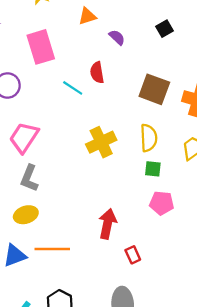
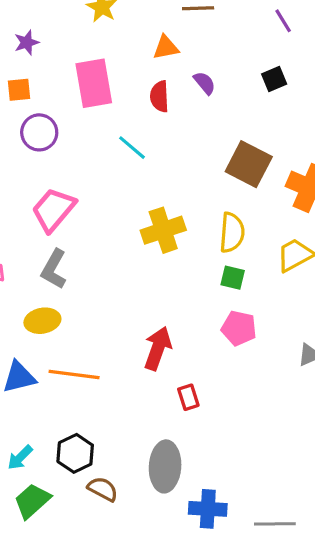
red semicircle: (97, 73) -> (159, 96), moved

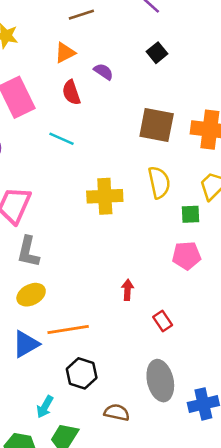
yellow cross: (163, 230) -> (105, 196), turned 32
green square: (233, 278) -> (190, 214), moved
red arrow: (158, 348) -> (128, 290), size x0.6
black hexagon: (75, 453) -> (82, 373), moved

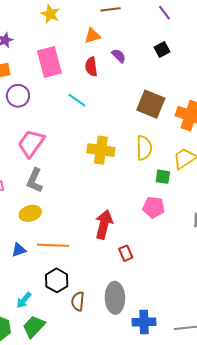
red arrow: (128, 290) -> (104, 224), size x1.8
blue triangle: (26, 344) -> (19, 250), size x0.7
brown semicircle: (117, 412) -> (78, 301), moved, turned -108

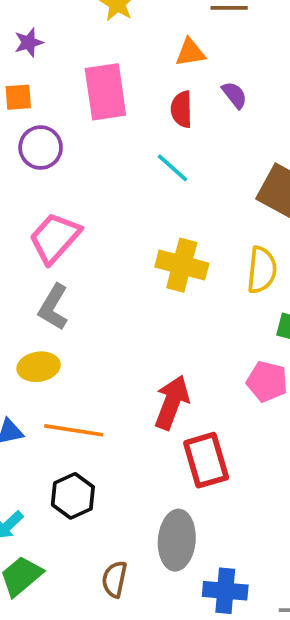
cyan line: (77, 100) -> (172, 168), moved
red rectangle: (126, 253) -> (206, 460), size x1.8
brown semicircle: (78, 301) -> (114, 579), moved

